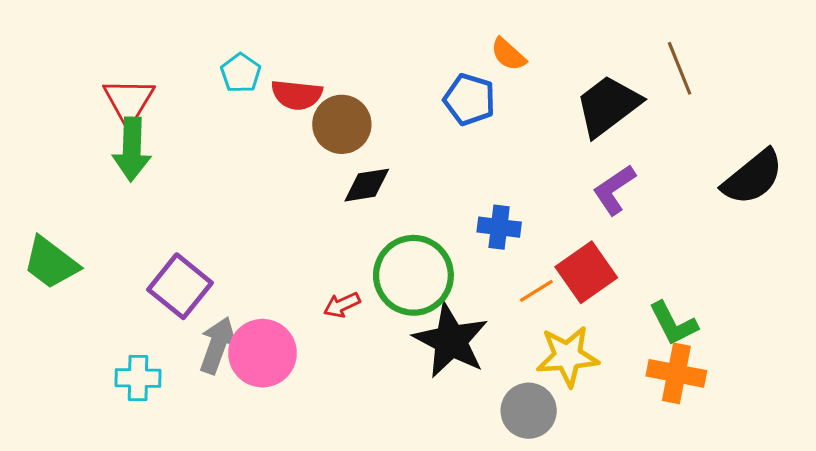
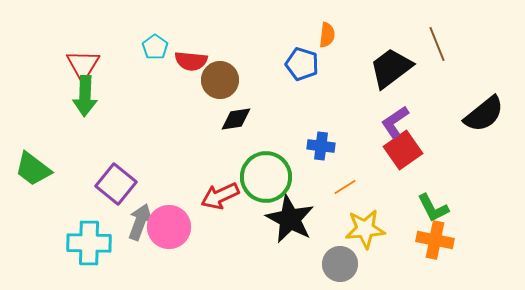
orange semicircle: (508, 54) -> (327, 35), turned -125
red square: (586, 272) -> (403, 150), moved
red arrow: (342, 305) -> (220, 196), size x1.6
cyan cross: (138, 378) -> (89, 243), size x1.5

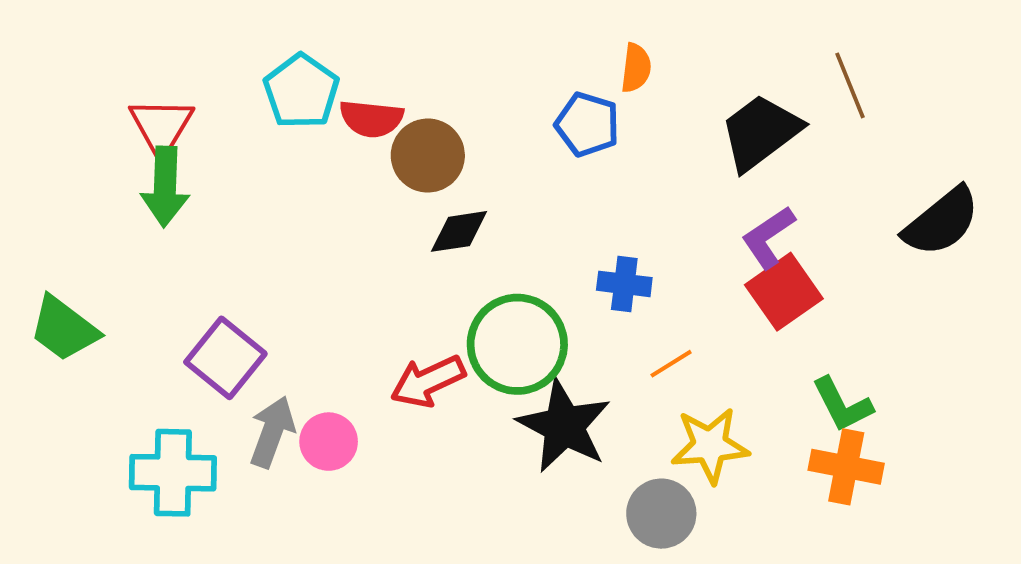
cyan pentagon: (155, 47) -> (301, 91), size x1.5
pink circle: (169, 227) -> (329, 442), size x0.7

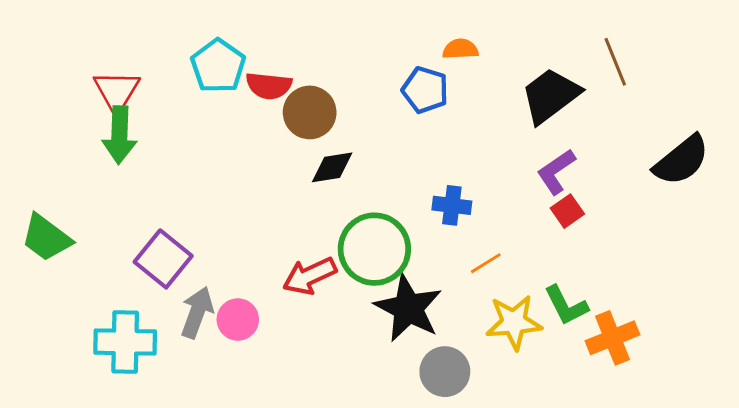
orange semicircle: (636, 68) -> (460, 49), turned -100
red square: (784, 292) -> (567, 211), size x0.6
green L-shape: (842, 405) -> (566, 305), moved
orange cross: (846, 467) -> (612, 338), turned -33
gray circle: (661, 514) -> (445, 372), moved

